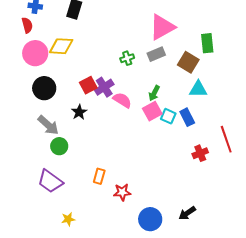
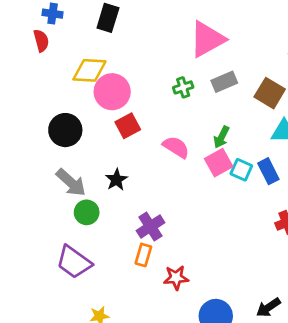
pink triangle: (162, 27) -> (207, 39), moved
pink circle: (35, 53) -> (112, 92), moved
purple cross: (104, 87) -> (150, 227), moved
black star: (79, 112) -> (116, 180), moved

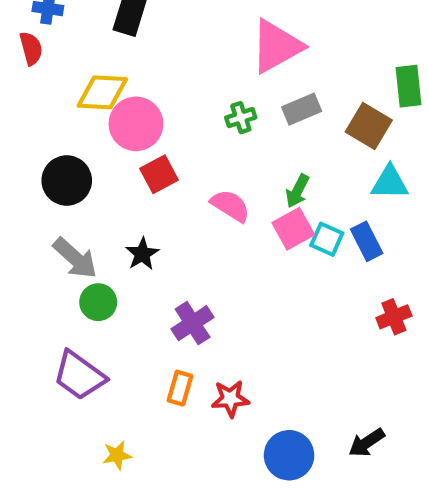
orange rectangle: (143, 255) -> (180, 388), moved

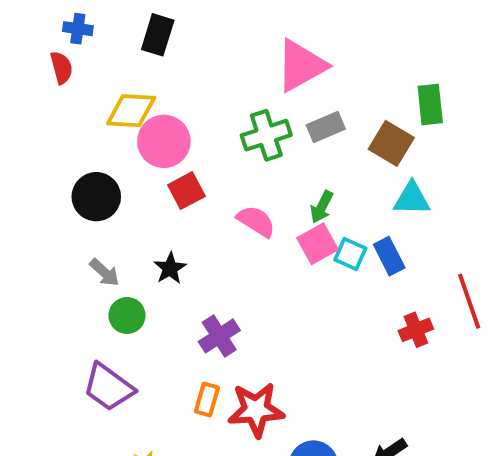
green cross: (241, 118) -> (266, 135), size x1.6
gray arrow: (75, 258) -> (104, 272), size x0.7
red star: (230, 399) -> (256, 410), size x1.5

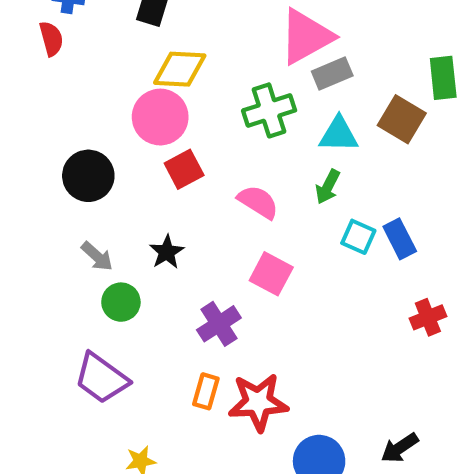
yellow diamond: (131, 111) -> (180, 69), moved
gray rectangle: (326, 127) -> (332, 73), moved
cyan triangle: (412, 199) -> (339, 134), moved
pink square: (318, 244) -> (271, 274), moved, turned -33

